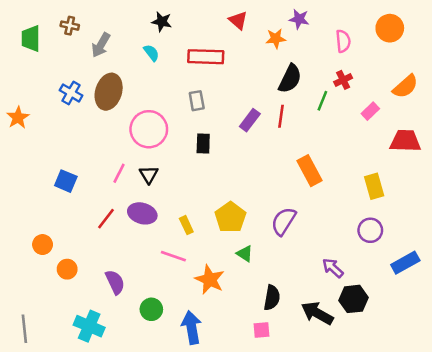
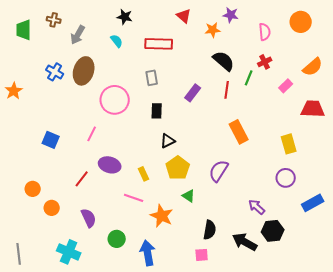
black semicircle: (290, 79) -> (224, 61), turned -75
red line: (281, 116) -> (227, 90), moved
black triangle: (149, 175) -> (168, 141), moved, turned 35
red line: (106, 219) -> (82, 179), moved

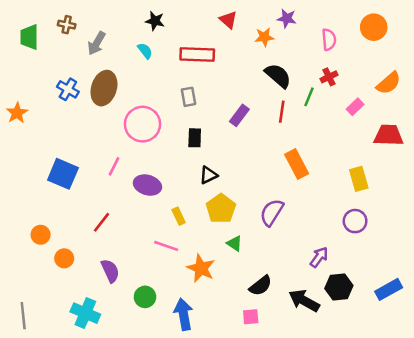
blue square: (51, 140) -> (63, 174), size x1.4
purple ellipse: (110, 165) -> (147, 185), moved
blue rectangle: (313, 203) -> (389, 289), moved
purple arrow: (257, 207) -> (319, 257), turned 84
black semicircle: (210, 230) -> (261, 286), turned 42

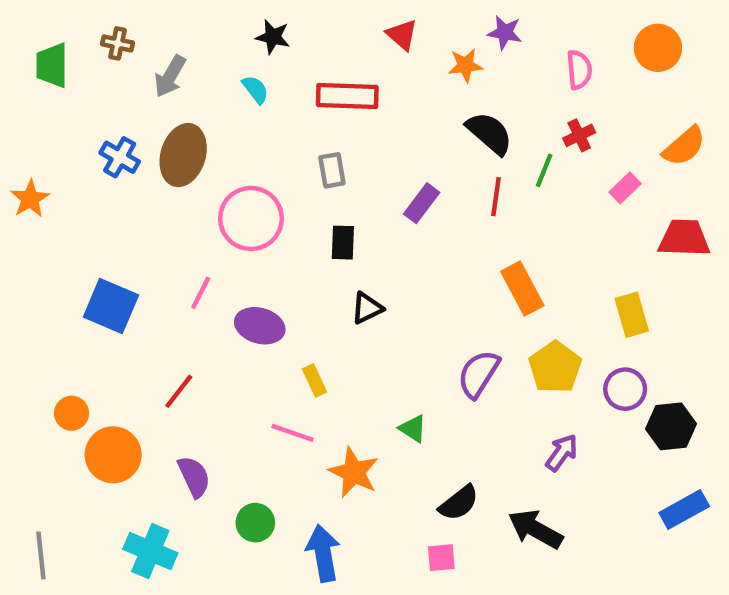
yellow pentagon: (221, 209) -> (555, 367), moved
orange circle: (64, 258) -> (113, 455), size x1.6
black hexagon: (339, 287) -> (671, 426), moved

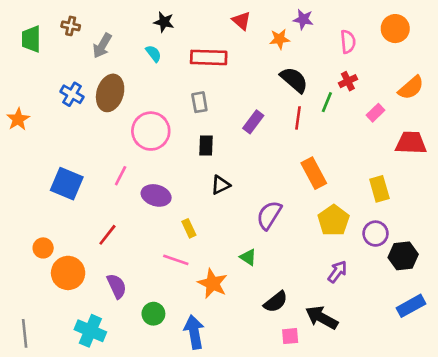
purple semicircle: (479, 374) -> (269, 215), moved
pink square: (441, 558) -> (290, 336), moved

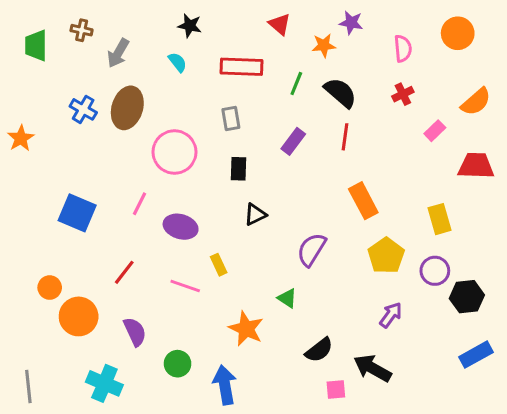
green line: (327, 102) -> (296, 84), moved
pink line: (176, 260) -> (185, 286), moved

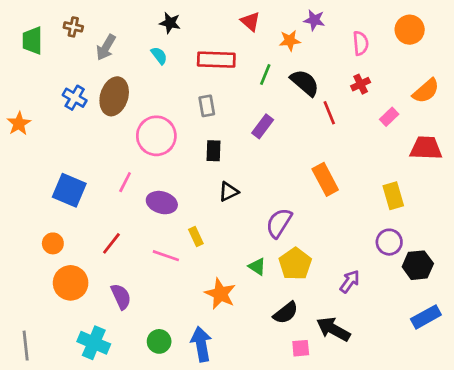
red line: (345, 137) -> (329, 113), moved, turned -30
yellow pentagon: (386, 256) -> (295, 264), moved
orange circle: (50, 288) -> (53, 243), moved
green circle: (178, 364) -> (159, 341), moved

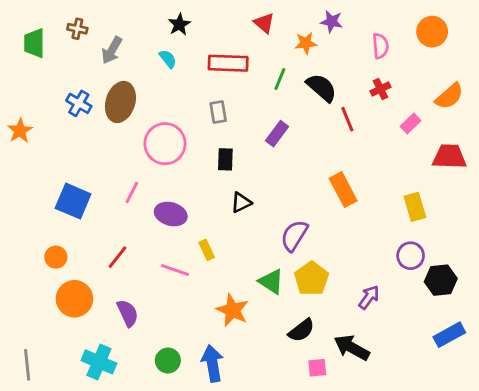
black star: (170, 23) -> (179, 24), turned 30
green triangle: (257, 267) -> (271, 282), size x1.4

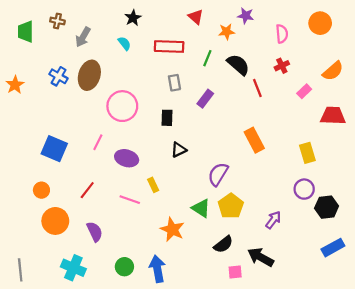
gray rectangle: (218, 112) -> (174, 83), moved
orange star: (20, 131) -> (15, 85), moved

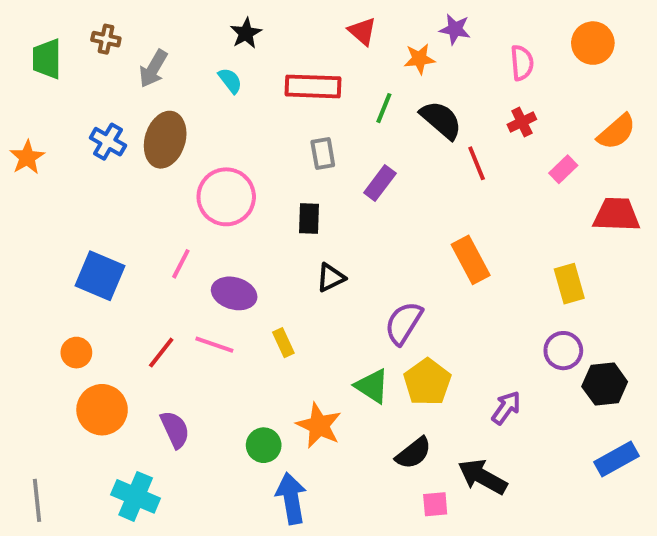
pink line: (130, 200) -> (214, 345), moved
green circle: (124, 267) -> (264, 445), moved

